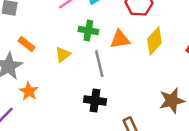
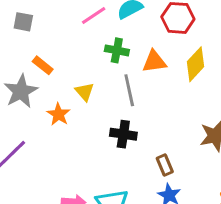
yellow triangle: (63, 54) -> (85, 92), moved, turned -35
orange star: (29, 91) -> (59, 114), moved

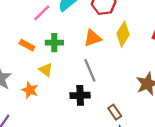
green cross: (117, 50) -> (54, 43), moved
orange rectangle: (43, 65) -> (27, 45), moved
gray line: (129, 90) -> (90, 70), moved

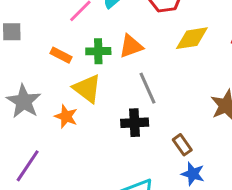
yellow diamond: (123, 34) -> (192, 38), turned 50
orange triangle: (92, 38) -> (131, 46), moved
yellow triangle: (46, 70) -> (87, 89), size x1.5

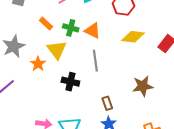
orange triangle: (131, 46) -> (93, 31), turned 30
black cross: (135, 123) -> (70, 82), moved

